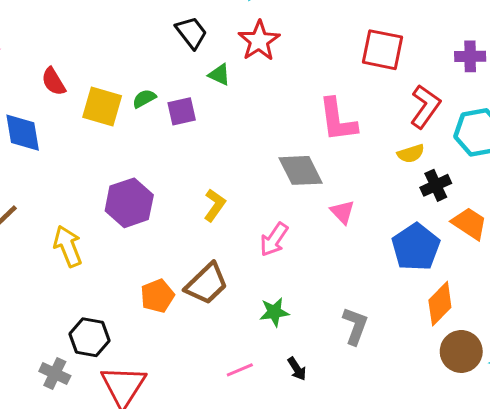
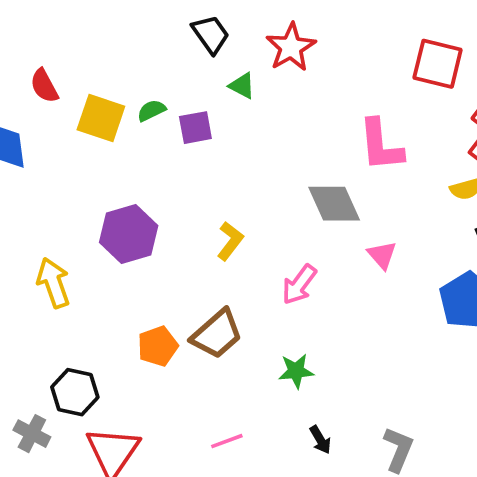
gray L-shape: (355, 326) -> (398, 449), moved
pink line: (240, 370) -> (227, 441), moved

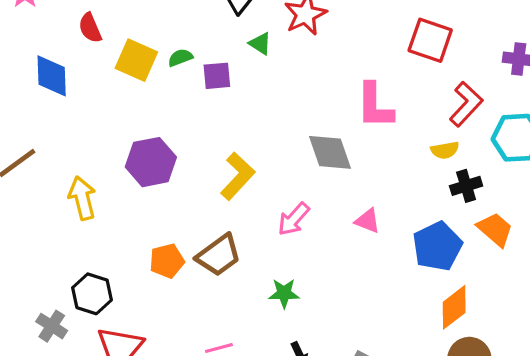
yellow L-shape: (230, 241) -> (238, 176), size x1.4
pink triangle: (382, 255) -> (368, 221), moved, turned -32

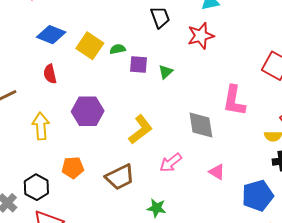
red semicircle: (90, 28) -> (50, 74), moved
green triangle: (260, 44) -> (166, 72), moved, turned 35
blue diamond: (52, 76) -> (51, 35), moved, turned -76
orange pentagon: (167, 261) -> (73, 168), moved

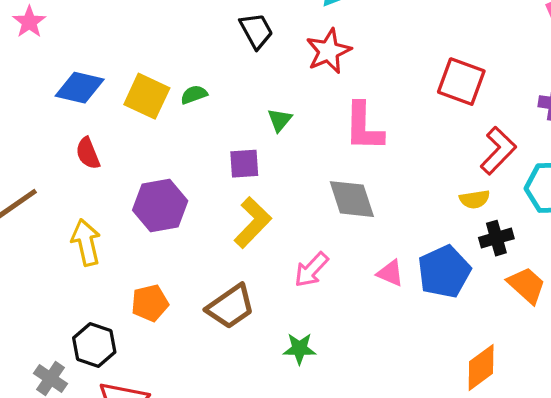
purple square: (138, 65) -> (244, 164), moved
pink L-shape: (234, 101) -> (364, 127), moved
blue pentagon: (258, 196) -> (444, 272), moved

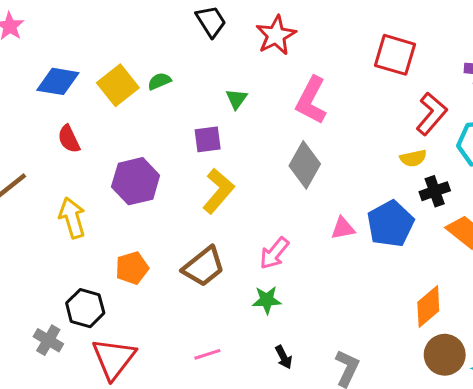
yellow square: (147, 96) -> (118, 85), turned 30
pink L-shape: (364, 127) -> (311, 100), turned 30
gray diamond: (352, 199) -> (305, 165), turned 51
pink arrow: (311, 270) -> (274, 253), moved
pink triangle: (390, 273) -> (343, 228), turned -30

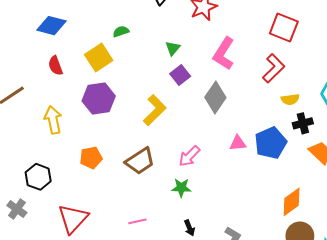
yellow square: (118, 85) -> (99, 58), moved
red L-shape: (431, 114) -> (274, 68), moved
purple square: (208, 139) -> (180, 75), moved, turned -36
black hexagon: (85, 308) -> (38, 177), moved
gray cross: (48, 340) -> (17, 209), moved

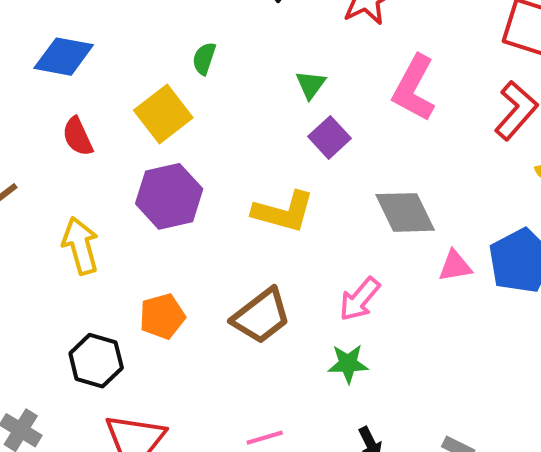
green semicircle: (121, 31) -> (204, 58), turned -49
gray diamond: (215, 97) -> (405, 212), moved, turned -56
yellow L-shape: (155, 110) -> (283, 212), turned 64
black hexagon: (38, 177) -> (96, 361), moved

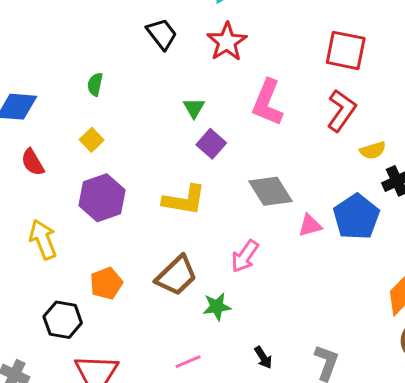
green semicircle: (204, 58) -> (95, 84), moved
yellow square: (163, 114) -> (92, 140), size x0.6
green star: (348, 364) -> (217, 307), moved

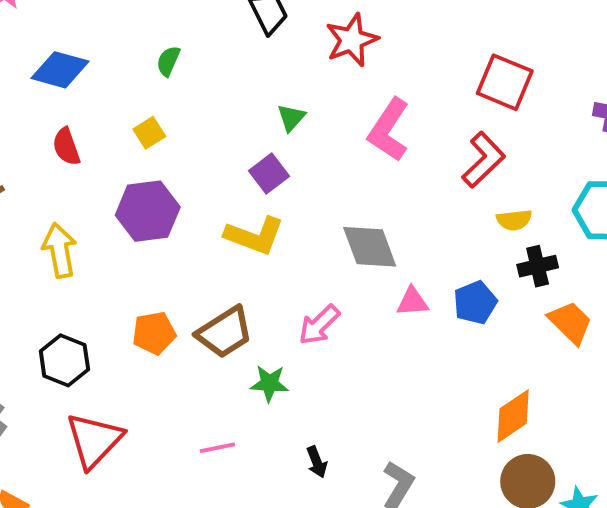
purple square: (211, 144) -> (269, 174), moved
blue pentagon: (356, 217) -> (475, 303), size x0.7
orange pentagon: (106, 283) -> (154, 333), moved

